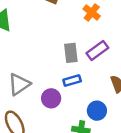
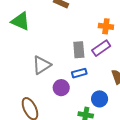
orange cross: (92, 13) -> (106, 26), moved, turned -32
gray triangle: (19, 84) -> (42, 65), moved

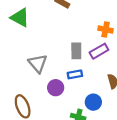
gray triangle: (42, 65) -> (38, 63), turned -42

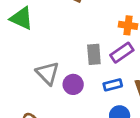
blue rectangle: (75, 74) -> (113, 85), moved
purple circle: (56, 88) -> (73, 84), moved

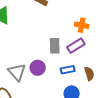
gray triangle: (48, 73) -> (17, 72), moved

